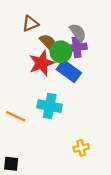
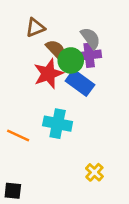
yellow cross: (81, 148) -> (94, 172), turned -35

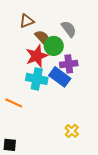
purple cross: (89, 55) -> (69, 64), moved
blue rectangle: (80, 83) -> (60, 77), moved
cyan cross: (58, 124) -> (37, 79), moved

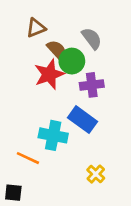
blue rectangle: (60, 77) -> (82, 120), moved
cyan cross: (37, 79) -> (53, 135), moved
orange line: (14, 103) -> (28, 158), moved

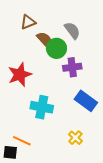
red star: (49, 74) -> (20, 75), moved
blue rectangle: (82, 120) -> (86, 101), moved
orange line: (28, 158) -> (22, 141), moved

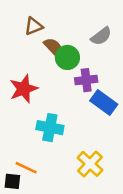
gray semicircle: (72, 30) -> (101, 36), moved, turned 90
blue rectangle: (86, 101) -> (104, 103), moved
yellow cross: (75, 138) -> (90, 164), size x1.5

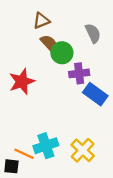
brown triangle: (34, 26) -> (41, 21), moved
gray semicircle: (101, 36) -> (93, 33), turned -78
cyan cross: (50, 128) -> (46, 146), moved, turned -30

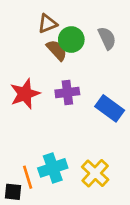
green circle: (62, 53) -> (71, 40), moved
purple cross: (79, 73) -> (67, 92), moved
orange line: (24, 154) -> (28, 177), turned 48

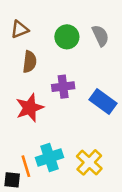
brown triangle: (47, 24) -> (20, 29), moved
brown semicircle: (57, 50) -> (30, 62), moved, turned 50
red star: (25, 94) -> (30, 108), moved

